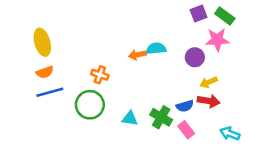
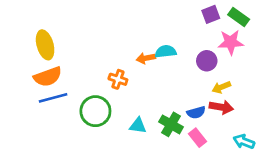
orange semicircle: (45, 72) -> (48, 77), size x1.5
orange cross: (100, 75) -> (118, 79), moved

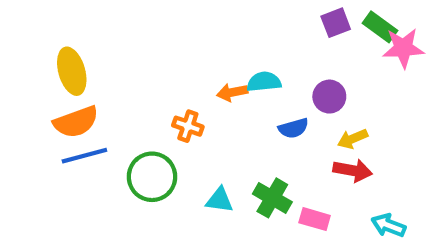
pink star: (231, 42) -> (403, 48), moved
blue semicircle: (196, 112) -> (293, 128), moved
pink rectangle: (197, 138) -> (315, 219), turned -36

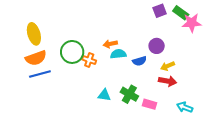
cyan semicircle: (264, 82) -> (118, 54), moved
green circle: (152, 177) -> (72, 52), moved

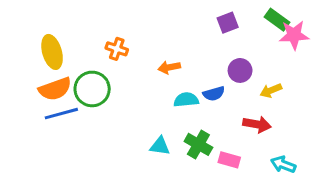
purple square: (160, 11) -> (228, 23), moved
green circle: (72, 52) -> (92, 89), moved
cyan semicircle: (118, 54) -> (186, 100), moved
orange cross: (89, 60) -> (117, 49), moved
yellow arrow: (168, 66) -> (271, 90), moved

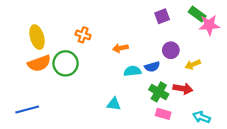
blue line: (61, 114) -> (27, 109), moved
green cross: (198, 144) -> (159, 92), moved

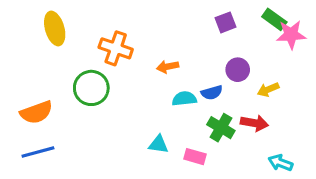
orange cross: (83, 35) -> (116, 48), size x1.5
yellow ellipse: (37, 37) -> (55, 28), moved
orange semicircle: (39, 63) -> (36, 112), moved
pink rectangle: (163, 114) -> (195, 157), moved

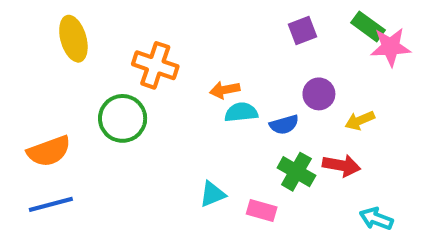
cyan semicircle: (184, 99) -> (241, 112), moved
cyan triangle: (158, 144) -> (213, 194), turned -30

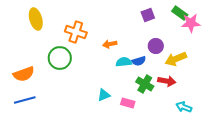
cyan semicircle: (241, 112) -> (124, 62), moved
yellow arrow: (360, 120) -> (176, 59), size x1.5

